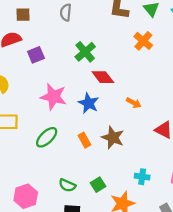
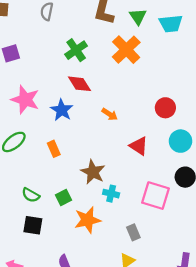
orange cross: (143, 41) -> (126, 50), size x1.4
green cross: (85, 52) -> (76, 50), moved
brown star: (113, 137) -> (93, 172), moved

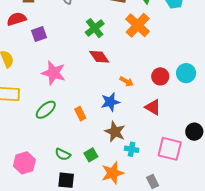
red circle: (165, 108) -> (160, 76), moved
blue star: (62, 110) -> (110, 102), moved, turned 30
cyan circle: (180, 141) -> (186, 73), moved

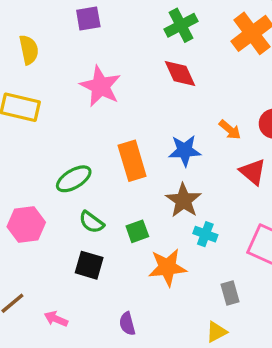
orange arrow: (127, 81) -> (230, 130), moved
green ellipse: (46, 110) -> (74, 179), moved
orange rectangle: (80, 114) -> (132, 161), size x1.6

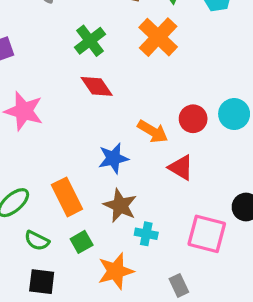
orange arrow: (230, 130) -> (153, 131), size x1.4
orange rectangle: (132, 161) -> (67, 197), moved

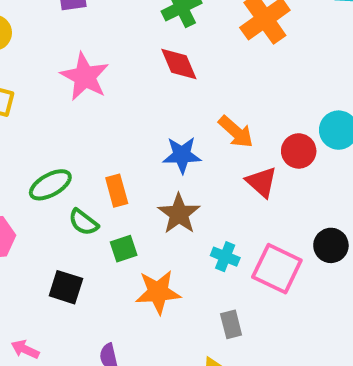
red circle: (193, 119) -> (299, 151), moved
orange rectangle: (67, 197) -> (117, 191), size x0.7
cyan cross: (146, 234) -> (225, 257), moved
green semicircle: (37, 241) -> (83, 222), moved

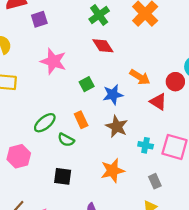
green square: (124, 249) -> (87, 84), moved

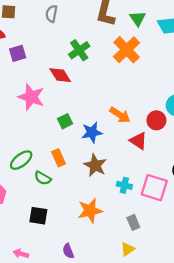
red diamond: (103, 46) -> (60, 75), moved

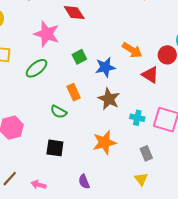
green ellipse: (21, 160) -> (36, 68), moved
yellow triangle: (128, 249) -> (141, 179), turned -32

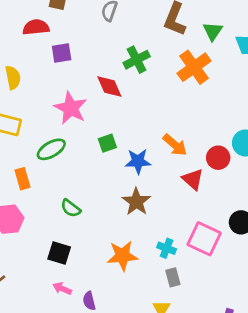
orange rectangle: (74, 92) -> (22, 179), moved
cyan cross: (137, 118) -> (167, 248), moved
pink arrow: (39, 185) -> (62, 289), moved

